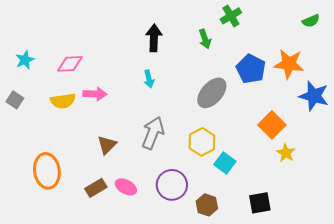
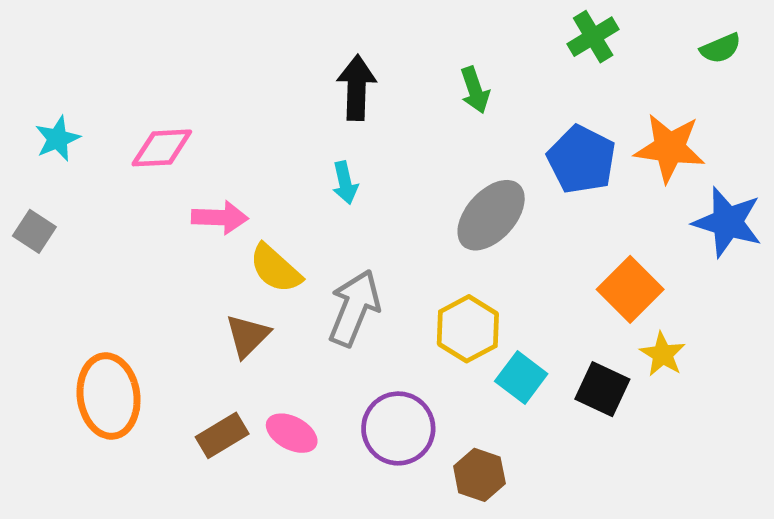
green cross: (231, 16) -> (593, 37), moved
yellow semicircle: (63, 101) -> (275, 269), moved, turned 50
black square: (260, 203) -> (602, 389), moved, turned 35

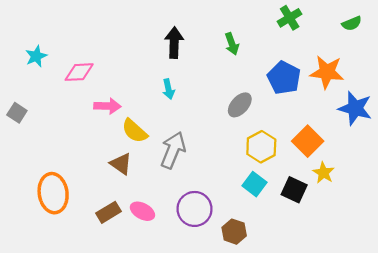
cyan star: (58, 139) -> (36, 56), moved
gray ellipse: (491, 215) -> (240, 105), size x0.7
yellow hexagon: (468, 329) -> (261, 147), moved
brown triangle: (248, 336) -> (121, 164), turned -40

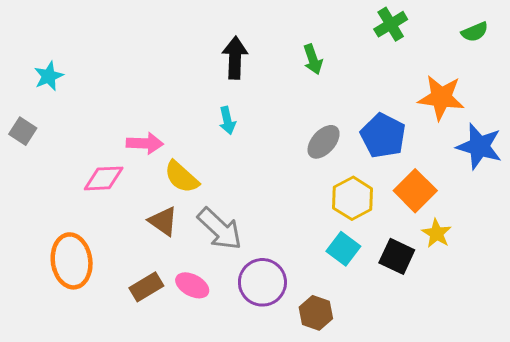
pink diamond: (79, 72) -> (104, 178), moved
blue pentagon: (284, 78) -> (383, 136), moved
gray square: (17, 113) -> (23, 131), moved
gray arrow: (173, 150) -> (220, 229), moved, turned 111

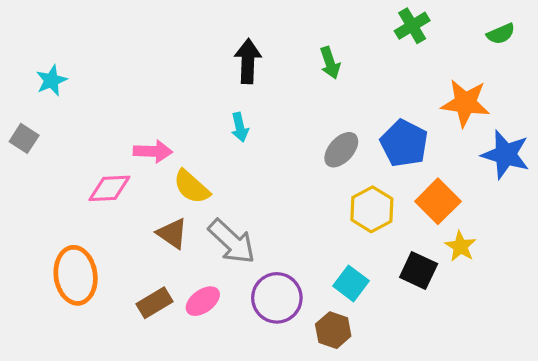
cyan square: (343, 249) -> (351, 283), moved
pink ellipse: (192, 285) -> (203, 301), turned -64

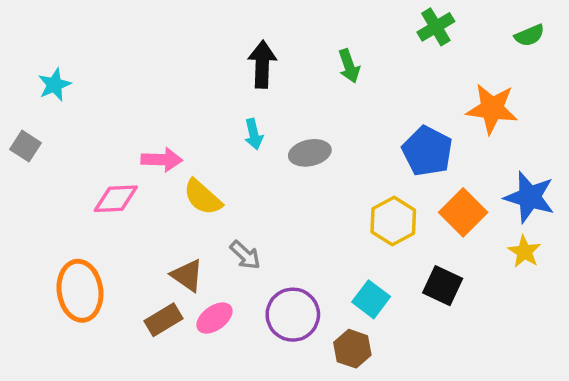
gray ellipse: (341, 150) -> (310, 153), moved, turned 36
blue star: (506, 155) -> (529, 197), moved
brown triangle: (172, 233) -> (187, 275), moved
gray arrow: (232, 242) -> (245, 255), size x0.6
yellow star: (460, 246) -> (524, 252), moved

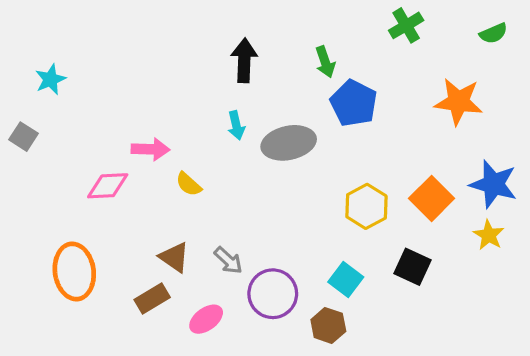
blue pentagon: (427, 151) -> (354, 103), moved
gray ellipse: (310, 153) -> (289, 143), size x1.4
yellow semicircle: (203, 197) -> (189, 184), size x0.7
gray arrow: (245, 255) -> (228, 260), moved
pink ellipse: (214, 318) -> (206, 319), moved

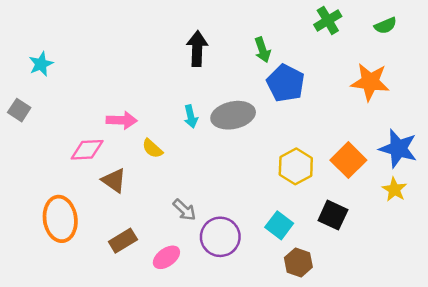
green semicircle: (493, 33) -> (385, 26), moved
cyan arrow: (236, 125) -> (191, 116), moved
brown triangle: (174, 257) -> (114, 180), moved
brown hexagon: (328, 325) -> (298, 262), moved

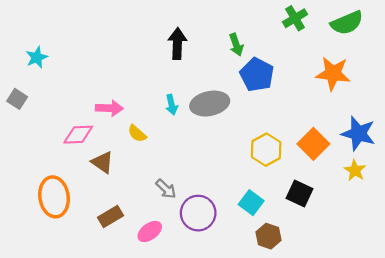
green semicircle: (385, 26) -> (347, 23), size x1.6

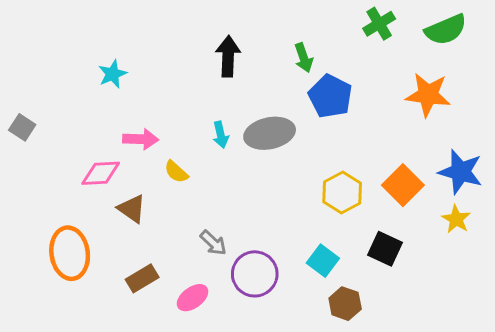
cyan star: (37, 57) -> (113, 74), moved

